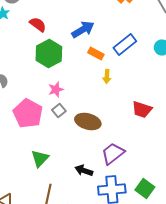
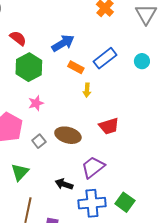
gray square: (59, 110) -> (39, 141), moved
red trapezoid: (142, 110) -> (109, 126), moved, turned -35

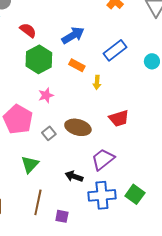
cyan circle: (142, 61) -> (152, 61), moved
orange rectangle: (76, 67) -> (77, 65), moved

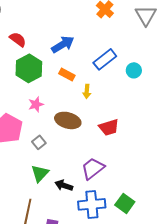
cyan circle: (152, 61) -> (134, 70), moved
brown ellipse: (78, 127) -> (68, 120), moved
green triangle: (30, 164) -> (40, 173), moved

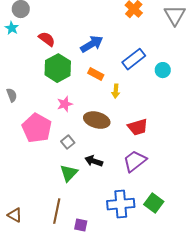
purple trapezoid: (93, 168) -> (135, 161), moved
black arrow: (64, 185) -> (94, 161), moved

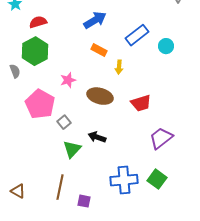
red semicircle: (47, 39) -> (38, 22), moved, turned -54
green hexagon: (58, 68) -> (35, 51), moved
gray square: (68, 142) -> (64, 122), moved
purple trapezoid: (135, 161) -> (161, 138), moved

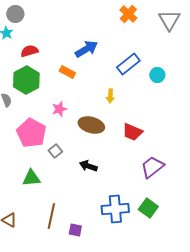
orange rectangle: (99, 50) -> (67, 72), moved
red trapezoid: (141, 103) -> (132, 132), turned 40
green triangle: (72, 149) -> (31, 178), moved, turned 42

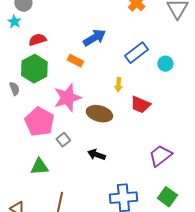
pink star: (59, 109) -> (67, 98), size x1.8
red trapezoid: (132, 132) -> (140, 105), moved
green square: (148, 208) -> (167, 197), moved

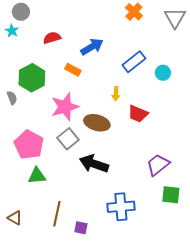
red semicircle: (37, 40) -> (52, 38), moved
pink pentagon: (39, 122) -> (29, 145), moved
gray square: (63, 140) -> (68, 139), moved, size x1.5
black arrow: (96, 155) -> (94, 164), size x1.6
green square: (167, 197) -> (171, 195), moved, turned -30

